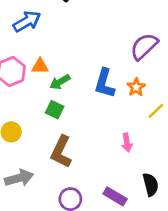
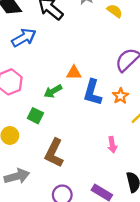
orange triangle: (40, 66) -> (74, 73), moved
green square: (55, 110) -> (35, 116), moved

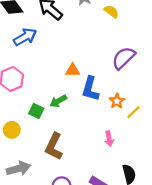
green arrow: (53, 91) -> (58, 101), moved
orange star: (120, 96) -> (117, 101), moved

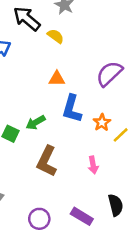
yellow semicircle: (111, 11) -> (56, 36), moved
orange triangle: (73, 70) -> (57, 79), moved
brown L-shape: (54, 146) -> (47, 161), moved

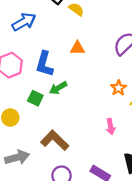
blue L-shape: (72, 109) -> (44, 64), moved
brown L-shape: (47, 161) -> (55, 140), moved, turned 108

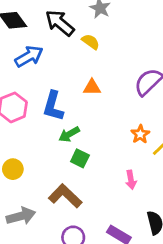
green square: (35, 98) -> (80, 158), moved

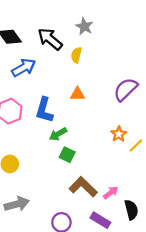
yellow semicircle: (91, 42) -> (76, 55), turned -112
pink arrow: (131, 180) -> (111, 193), moved, turned -119
brown L-shape: (65, 196) -> (83, 187), moved

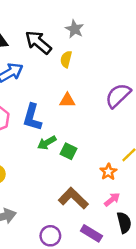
orange star: (119, 134) -> (108, 172), moved
green square: (67, 155) -> (68, 151), moved
pink arrow: (111, 193) -> (112, 200), moved

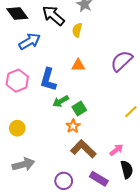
green square: (68, 151) -> (79, 109), turned 32
orange star: (108, 172) -> (73, 126), moved

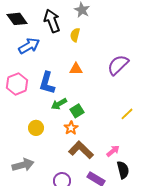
black arrow: (53, 16) -> (52, 21), turned 30
yellow circle: (17, 128) -> (36, 128), moved

